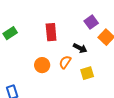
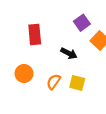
orange semicircle: (65, 62) -> (54, 82), moved
yellow square: (87, 73) -> (77, 83), turned 32

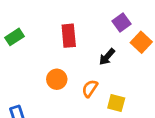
black arrow: (69, 53) -> (107, 57), turned 105
yellow square: (77, 83) -> (116, 103), moved

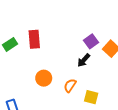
purple square: (121, 22) -> (91, 41), moved
red rectangle: (69, 36) -> (34, 39), moved

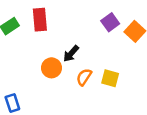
black arrow: (84, 60) -> (71, 54), moved
yellow square: (91, 97) -> (110, 78), moved

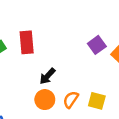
black arrow: (71, 54) -> (47, 76), moved
orange circle: (52, 68) -> (45, 100), moved

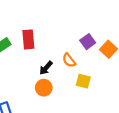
orange semicircle: (71, 100) -> (69, 60), moved, turned -72
yellow square: (97, 101) -> (83, 81), moved

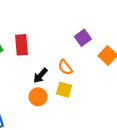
purple square: (88, 42) -> (83, 38), moved
yellow square: (83, 81) -> (64, 90), moved

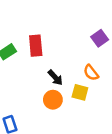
orange semicircle: (65, 67) -> (91, 73), moved
black arrow: (40, 76) -> (55, 78), turned -84

